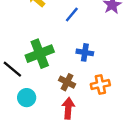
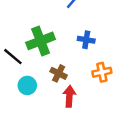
brown cross: (67, 82) -> (59, 73), moved

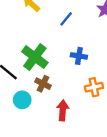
green cross: (41, 41) -> (35, 57), turned -32
brown cross: (59, 73) -> (43, 84), moved

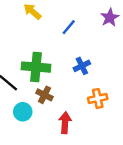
blue cross: (79, 56) -> (82, 66), turned -35
green cross: (35, 57) -> (36, 67), turned -32

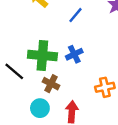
blue cross: (82, 66) -> (74, 54), moved
cyan circle: (23, 112) -> (40, 108), moved

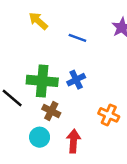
blue line: (75, 15) -> (77, 38), turned 70
orange cross: (105, 87) -> (109, 115), turned 36

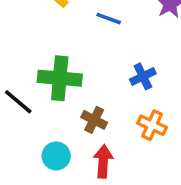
blue cross: (76, 80) -> (143, 76), moved
brown cross: (51, 111) -> (94, 120), moved

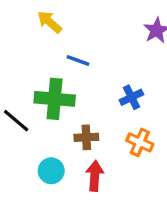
blue line: (109, 19) -> (78, 60), moved
brown cross: (94, 120) -> (86, 137), turned -30

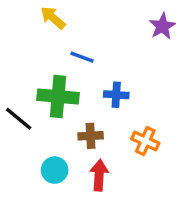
blue cross: (131, 97) -> (116, 95), moved, turned 30

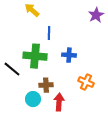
blue line: (82, 57) -> (49, 33), turned 72
brown cross: (91, 136) -> (46, 85), moved

